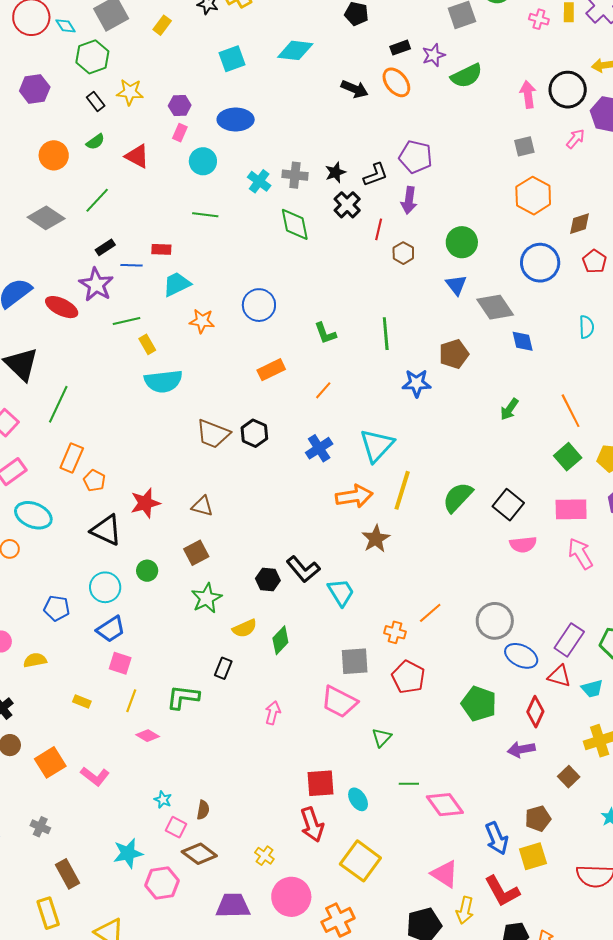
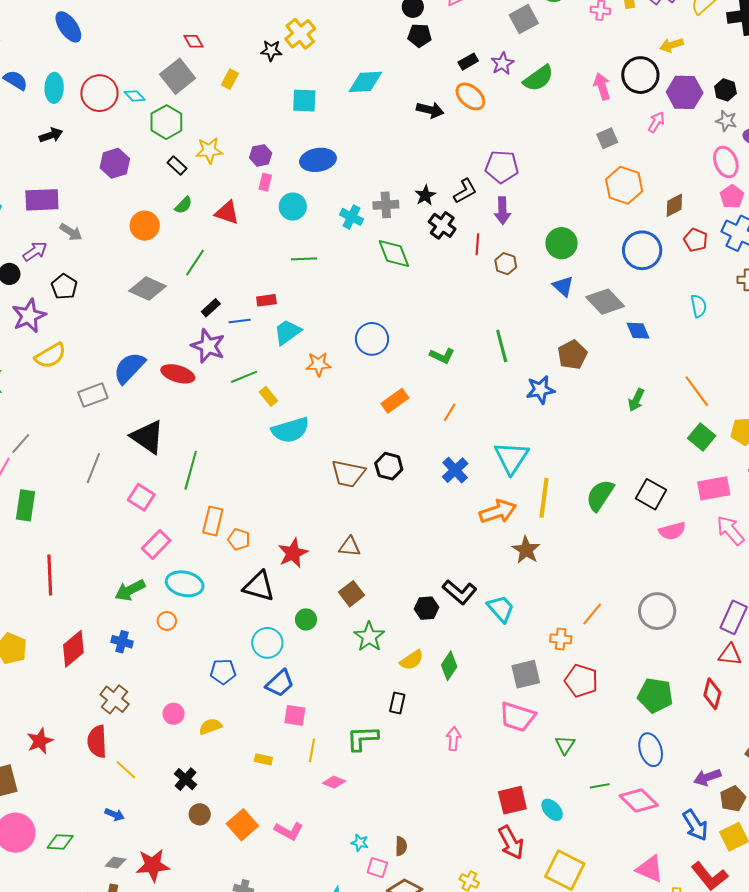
cyan square: (232, 59) -> (304, 101), turned 32
green L-shape: (325, 333) -> (442, 356), turned -35
blue ellipse: (521, 656) -> (651, 750), moved, turned 56
purple arrow: (521, 749) -> (707, 777), moved

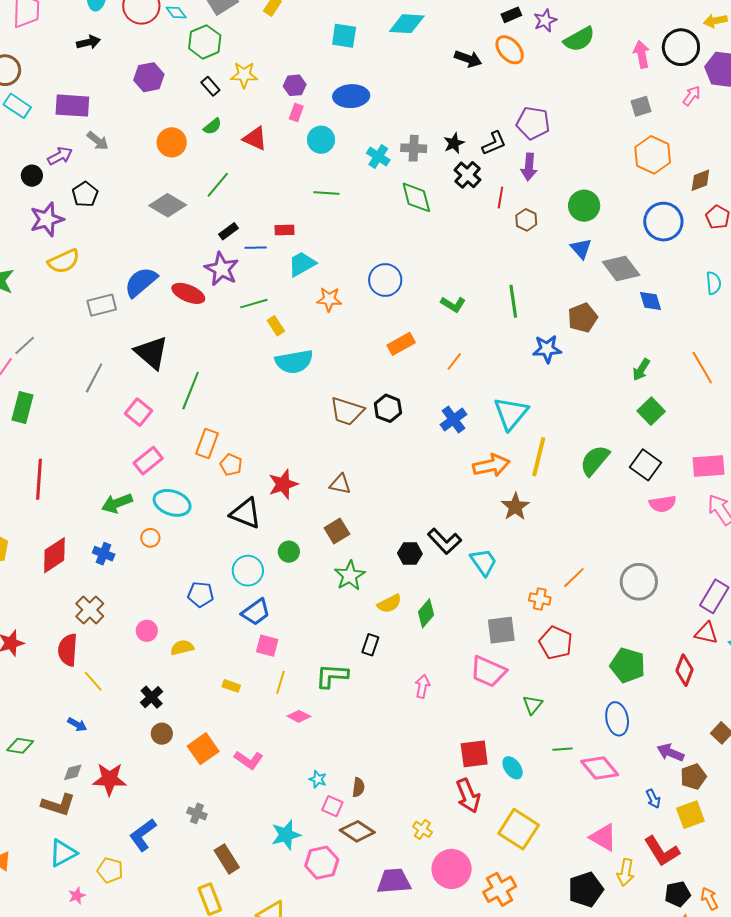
green square: (702, 437) -> (651, 411), moved
purple arrow: (707, 777) -> (670, 752), turned 36
blue arrow: (695, 825) -> (653, 799), size x0.6
gray diamond: (115, 863) -> (73, 772), turned -30

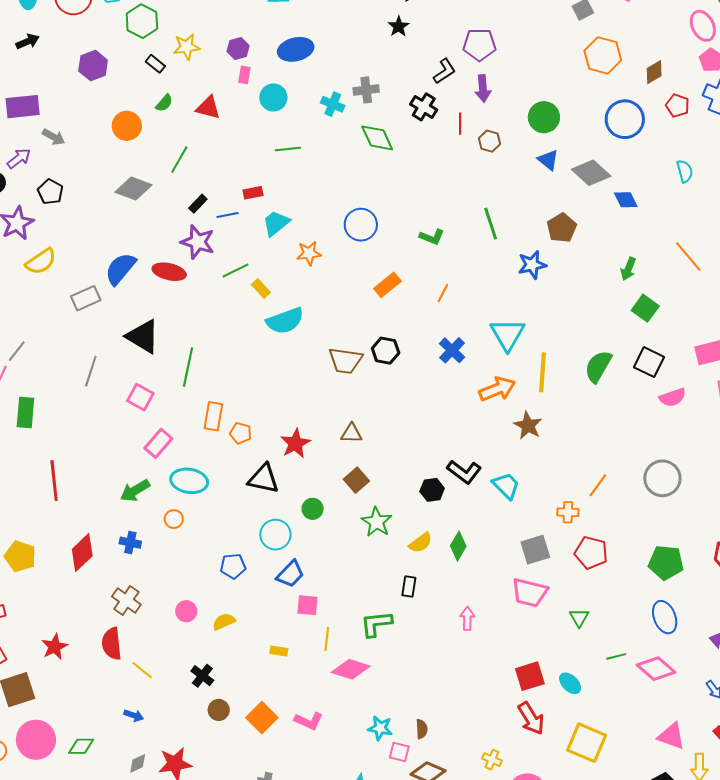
black star: (454, 143) -> (399, 26), moved
pink diamond: (299, 716) -> (351, 669), size x1.6
cyan star: (318, 779) -> (380, 728), size x1.4

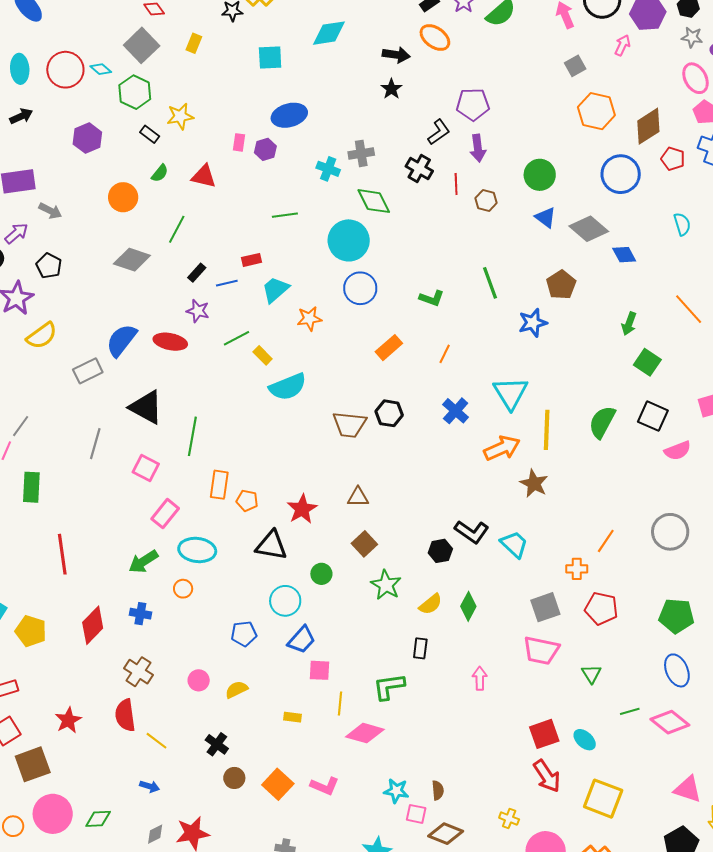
purple hexagon: (238, 48) -> (265, 149), moved
brown diamond: (654, 72) -> (648, 126), size x1.5
cyan circle: (273, 97) -> (349, 240), moved, size x1.5
purple star: (198, 242) -> (198, 311), size x0.7

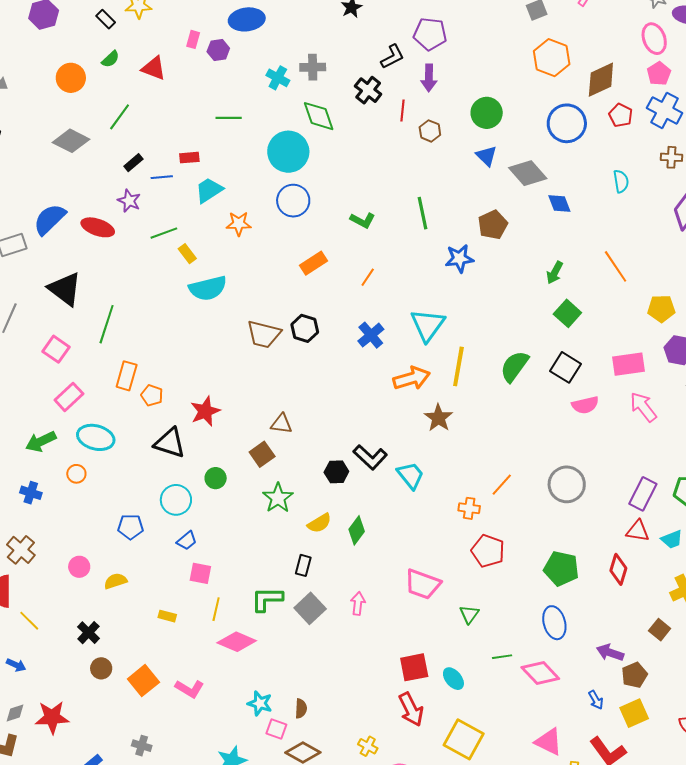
brown triangle: (358, 497) -> (282, 424), moved
gray square: (545, 607) -> (310, 608), moved, turned -32
blue trapezoid: (302, 640) -> (187, 541), size x0.7

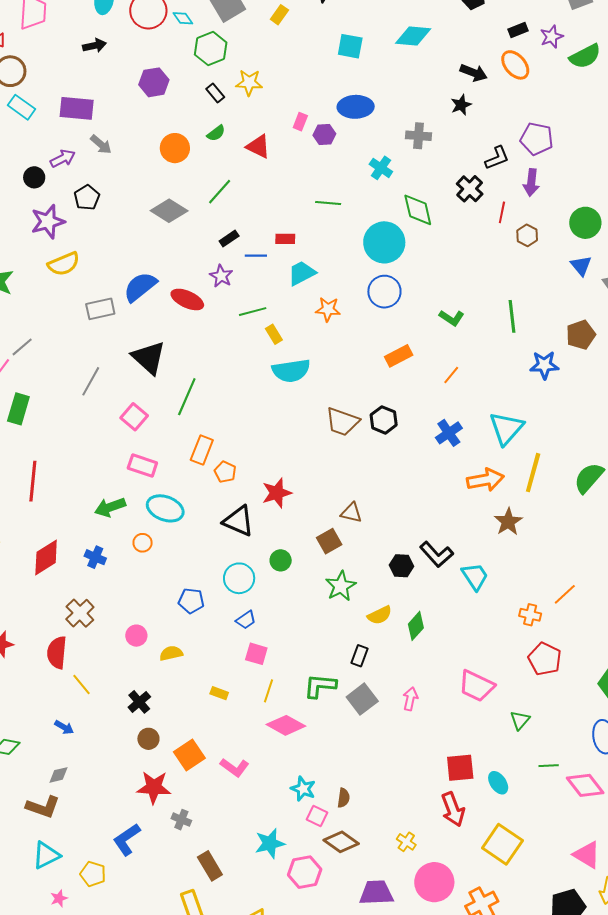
gray cross: (313, 67) -> (419, 136), moved
pink rectangle: (69, 397) -> (142, 466), turned 56
red star: (52, 717) -> (154, 787), moved

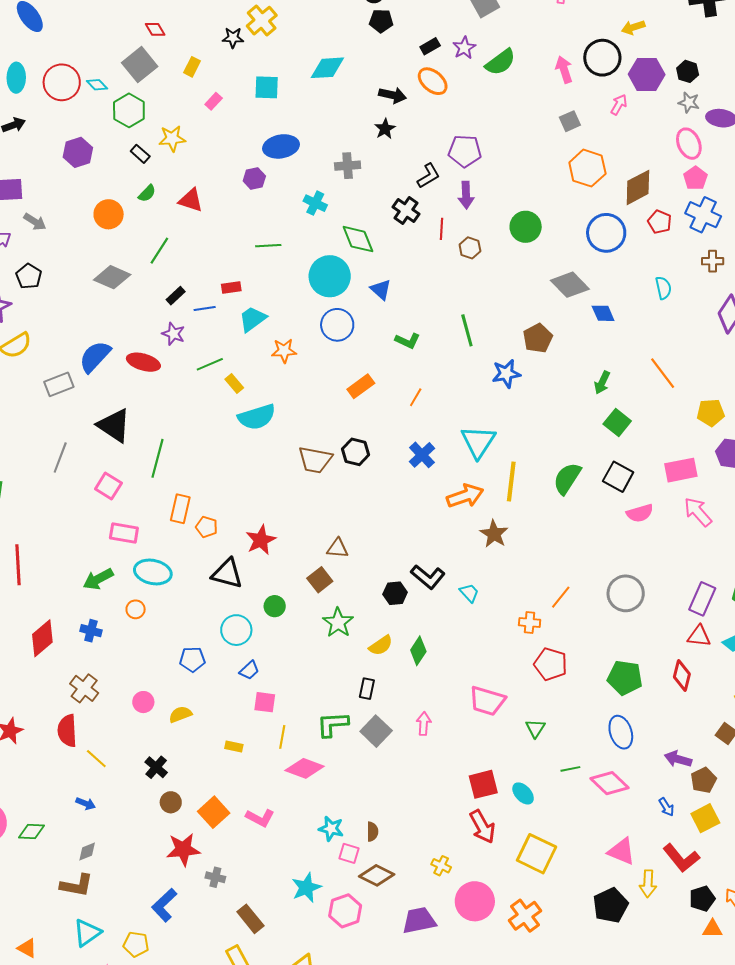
pink rectangle: (300, 122) -> (214, 101), moved, turned 30
blue triangle: (581, 266) -> (381, 290), moved
cyan trapezoid: (475, 576) -> (469, 593), size x0.7

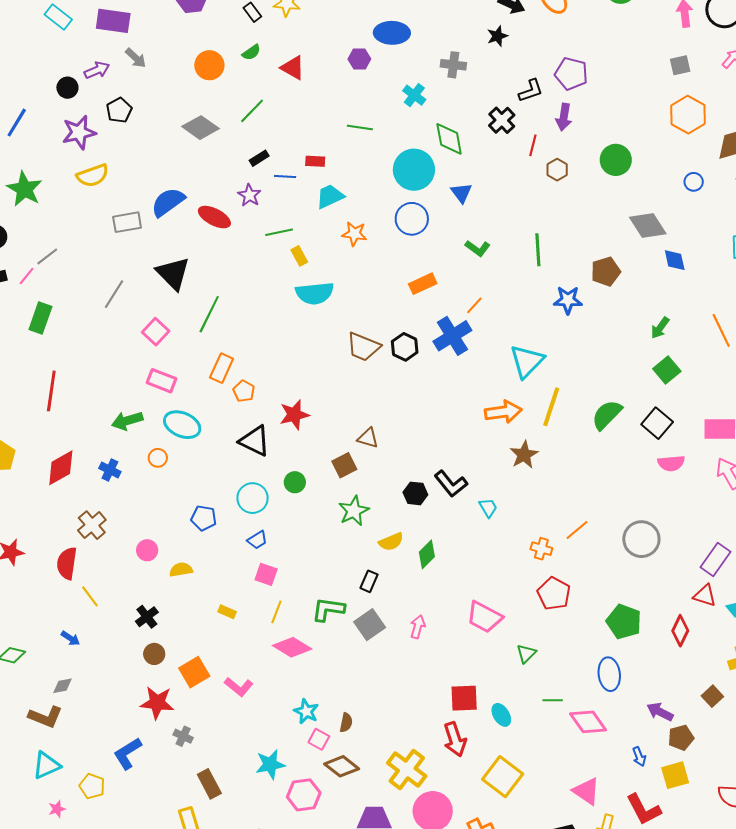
blue circle: (606, 233) -> (694, 182), size x0.5
blue cross: (422, 455) -> (452, 336), moved, size x1.4
yellow cross: (441, 866) -> (407, 770), size x2.0

